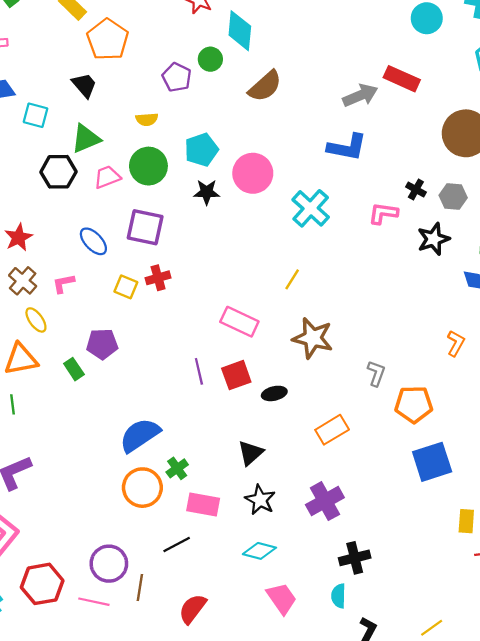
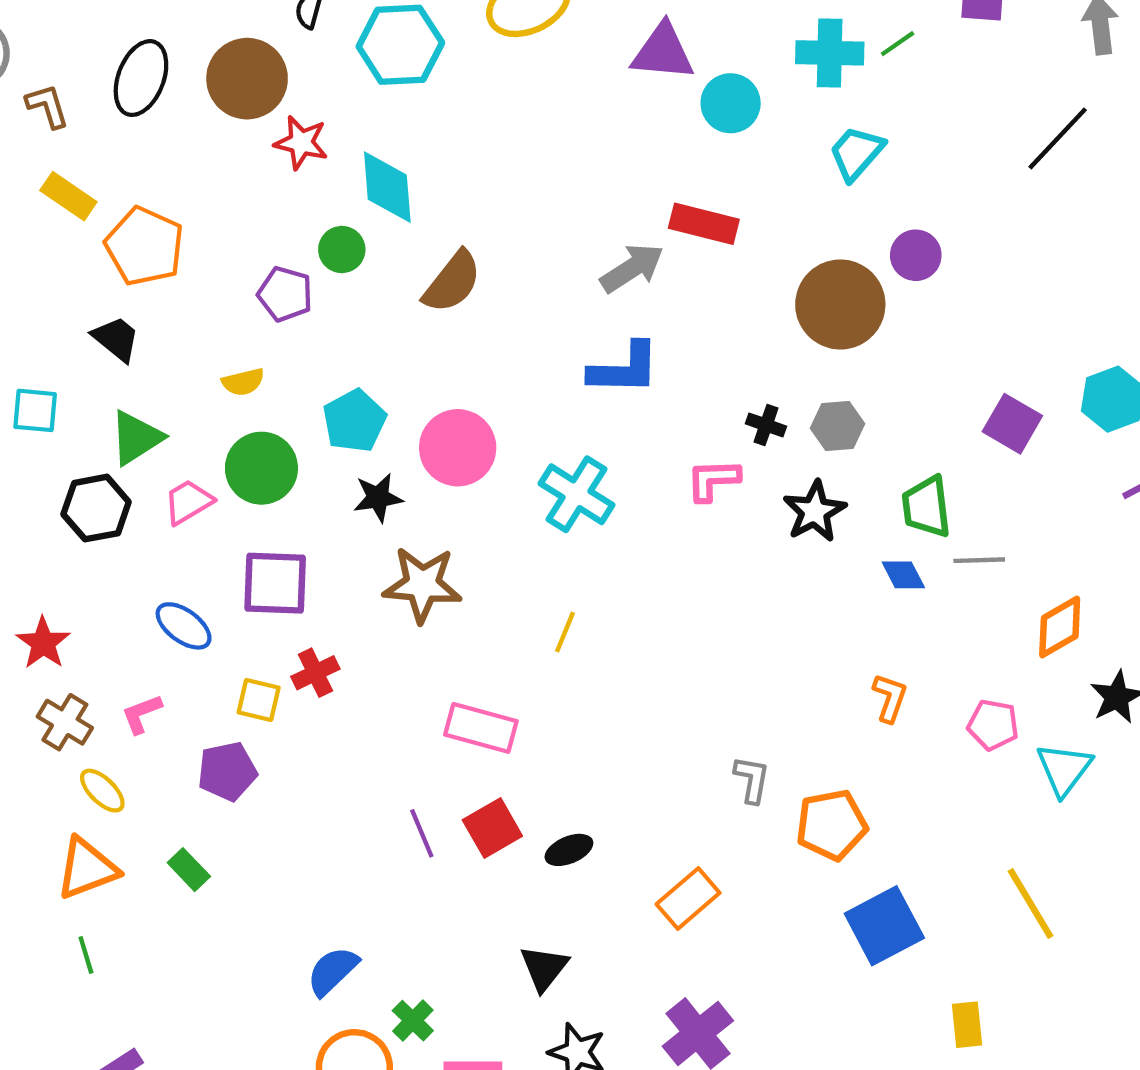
brown star: (313, 338) -> (422, 585), moved
purple pentagon: (102, 344) -> (227, 771), moved
blue semicircle: (140, 435) -> (333, 971), size x0.7

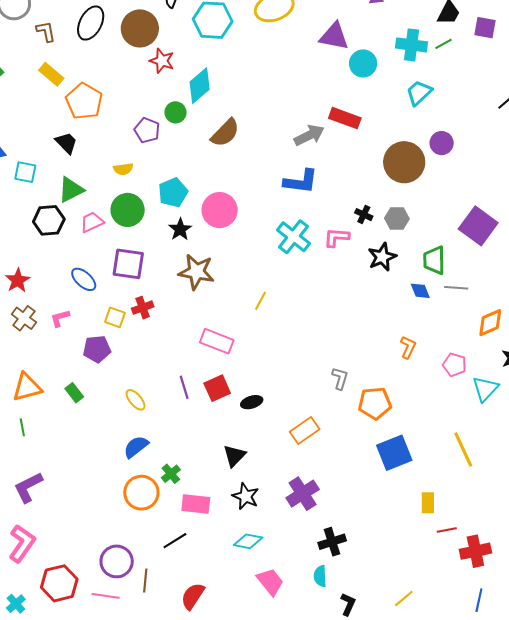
cyan diamond: (387, 187) -> (200, 86), turned 48
purple square: (1012, 424) -> (478, 226), size x1.4
cyan cross: (576, 494) -> (293, 237), moved
black star: (378, 498) -> (180, 229), turned -30
yellow ellipse: (102, 791) -> (136, 400), moved

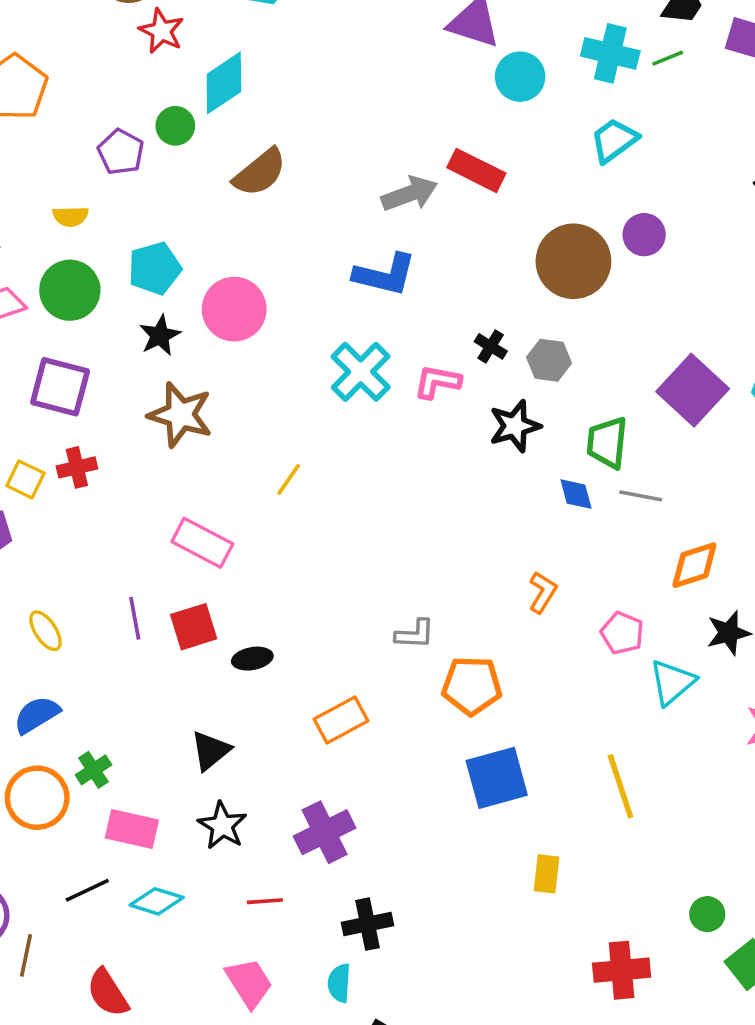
gray L-shape: (340, 378) -> (415, 634), turned 70
red line: (447, 530) -> (265, 901), moved
cyan diamond: (248, 541) -> (157, 901), moved
red semicircle: (193, 596) -> (108, 993), turned -72

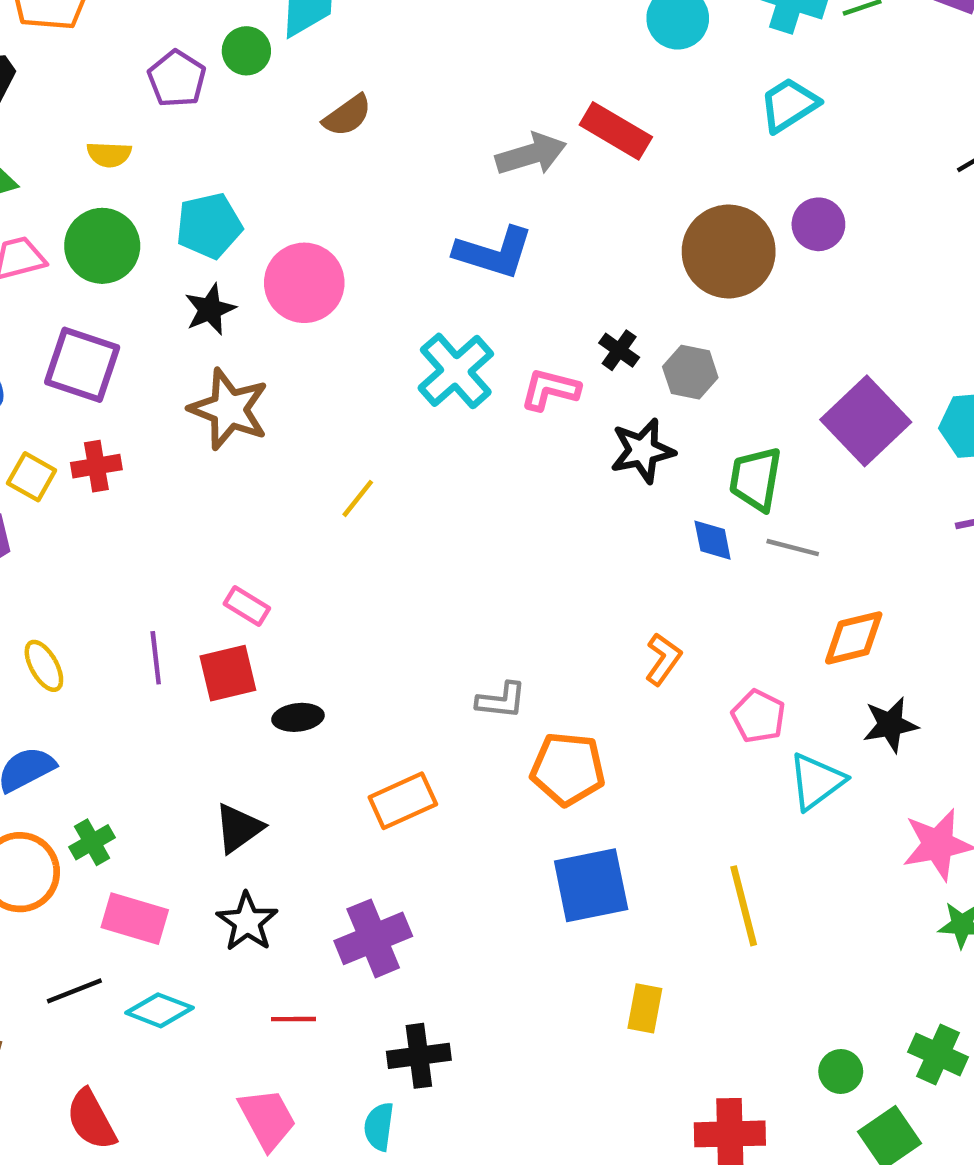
brown semicircle: (260, 172) -> (347, 116), size x0.7
pink rectangle: (202, 543) -> (247, 606), moved, size x0.6

